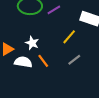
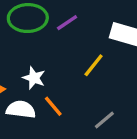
gray line: (74, 60) -> (104, 120), moved

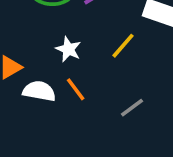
white star: (34, 78) -> (68, 49), moved

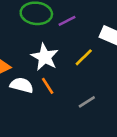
white star: (68, 49) -> (45, 57), size x1.5

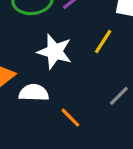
orange line: (48, 86) -> (70, 118), moved

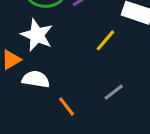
white star: (55, 52) -> (37, 35), moved

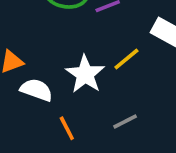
white star: (37, 35) -> (85, 74), moved

